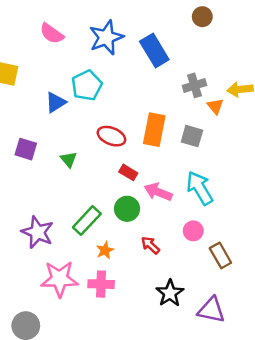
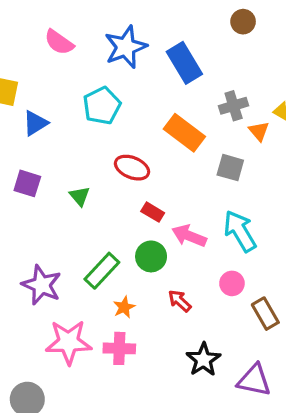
blue triangle: (56, 102) -> (35, 123), moved
orange rectangle: (154, 130) -> (184, 133), moved, turned -64

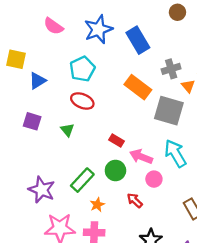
red ellipse: (132, 168) -> (82, 101), moved
gray square: (230, 168) -> (169, 111), size x1.6
pink circle: (232, 283) -> (154, 179), moved

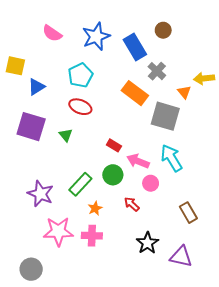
brown circle: (177, 12) -> (163, 30), moved
gray cross: (171, 69) -> (157, 71), moved, turned -30
purple square: (32, 121) -> (31, 127), size x1.6

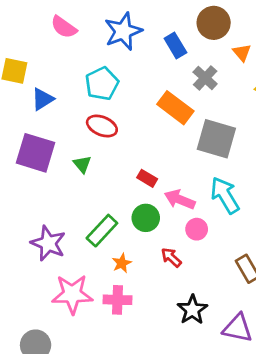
brown circle: (163, 30) -> (214, 23), size x1.5
blue rectangle: (135, 47) -> (175, 45), size x0.7
orange triangle: (184, 92) -> (242, 53), moved

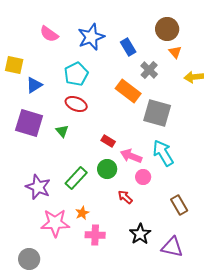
brown circle: (214, 23) -> (167, 29), moved
orange star: (122, 263) -> (82, 213), moved
pink cross: (117, 300) -> (95, 235), moved

